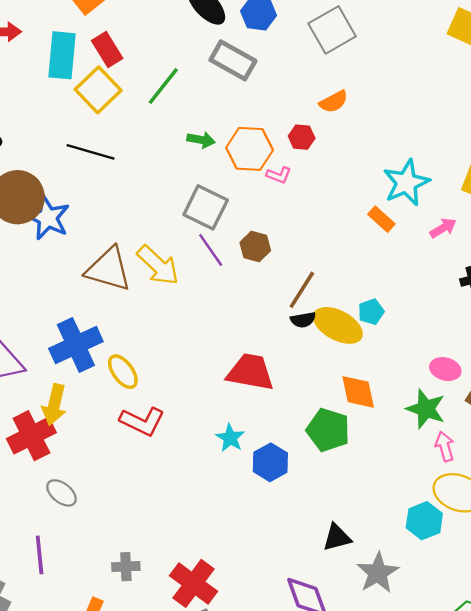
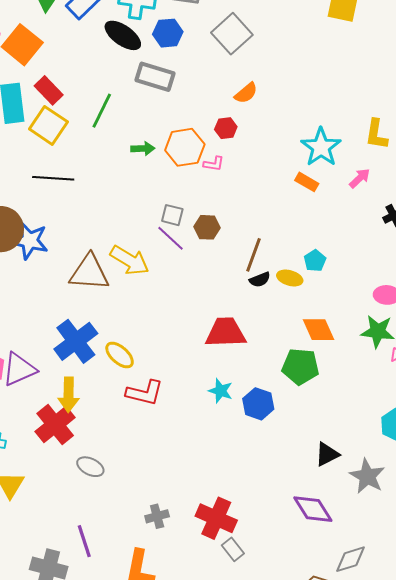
gray square: (206, 207) -> (172, 215), moved, size x0.6
yellow ellipse: (338, 325) -> (290, 278), size x0.6
purple line: (40, 555) -> (84, 541), moved

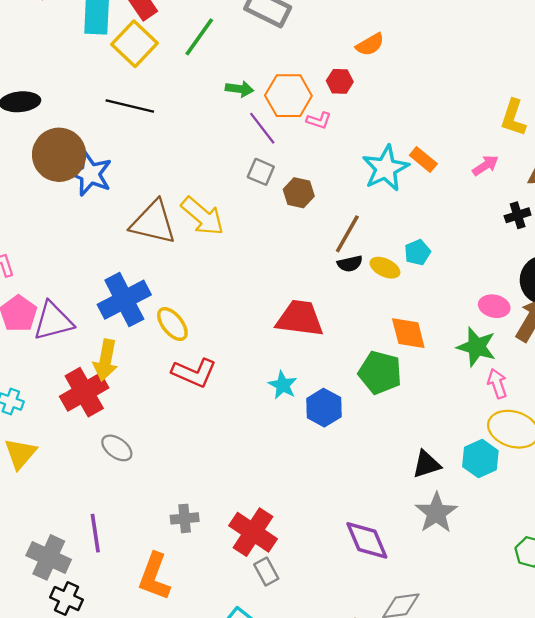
cyan star: (321, 147) -> (386, 168), moved
purple line: (171, 238) -> (262, 128), moved
black triangle: (327, 454) -> (426, 464), moved

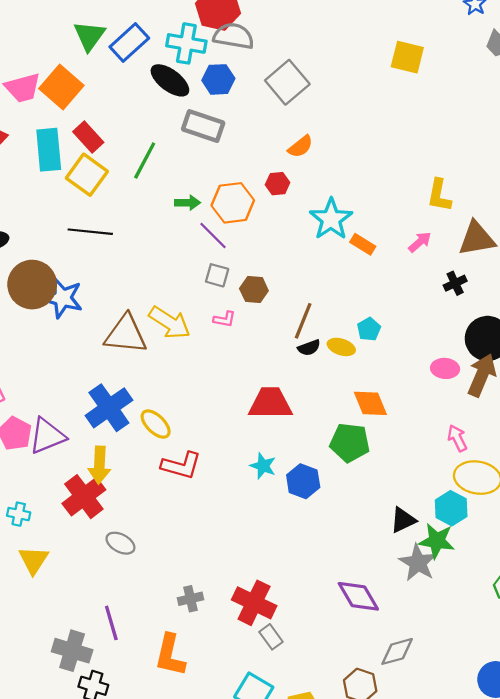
pink L-shape: (319, 120) -> (224, 319), moved
cyan star: (386, 168) -> (331, 219), moved
green star: (477, 347) -> (437, 541), moved

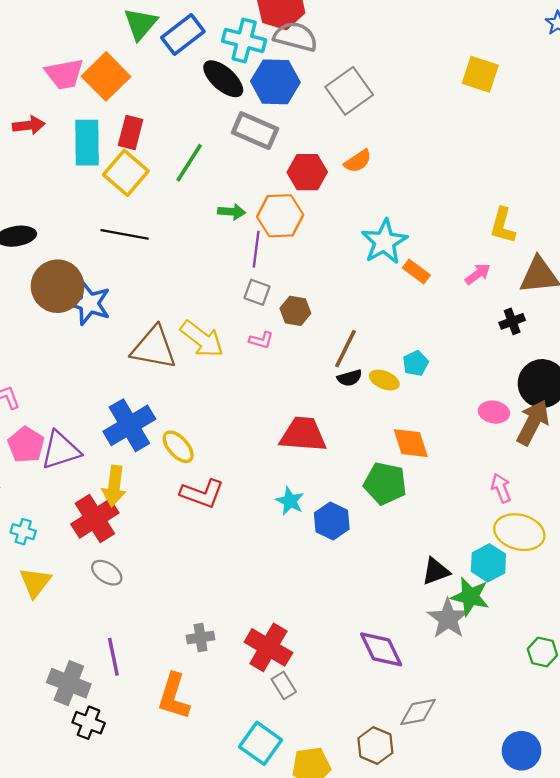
blue hexagon: (218, 79) -> (275, 82), size x1.4
red rectangle: (88, 137) -> (131, 133), turned 52
red hexagon: (278, 184) -> (307, 172), moved, size x1.5
purple line: (213, 236) -> (256, 249), turned 48
gray ellipse: (120, 543) -> (107, 573), moved

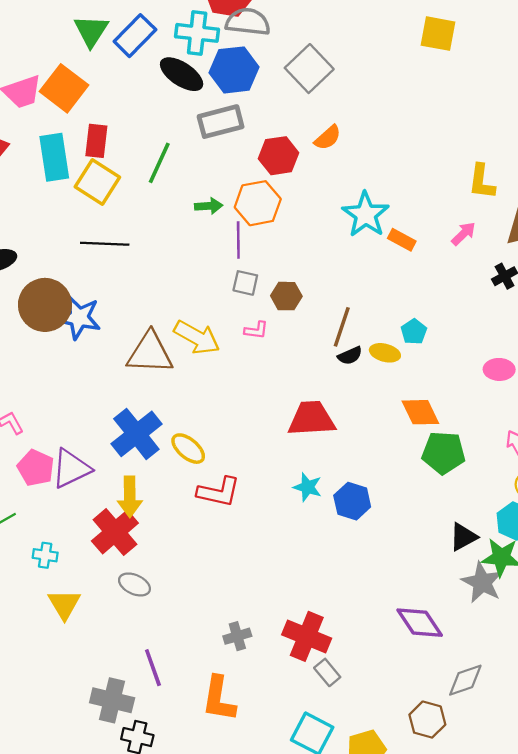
gray rectangle: (255, 131) -> (221, 122), turned -30
green pentagon: (385, 483) -> (444, 453), moved

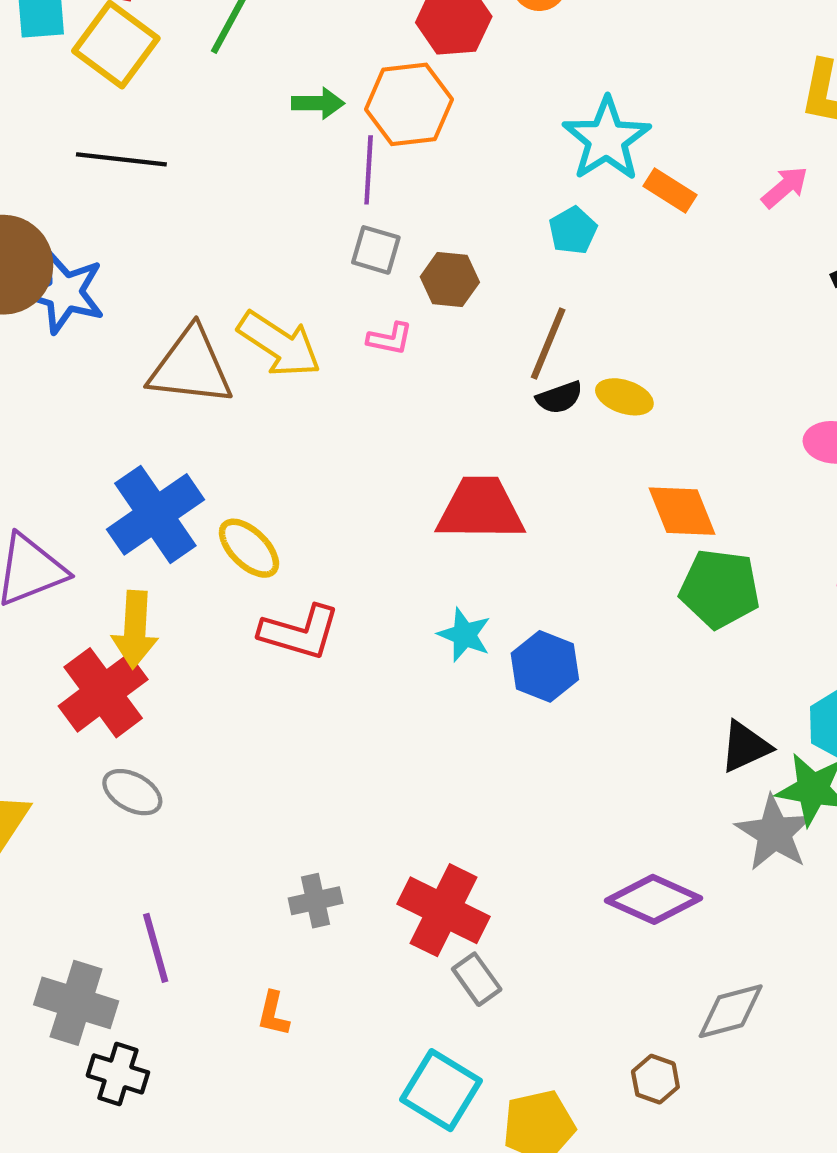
cyan pentagon: (414, 332) -> (573, 231), moved
purple diamond: (420, 623) -> (654, 899), turned -36
orange L-shape: (219, 699) -> (273, 1014), size x0.5
brown hexagon: (427, 720) -> (655, 1079), size x0.7

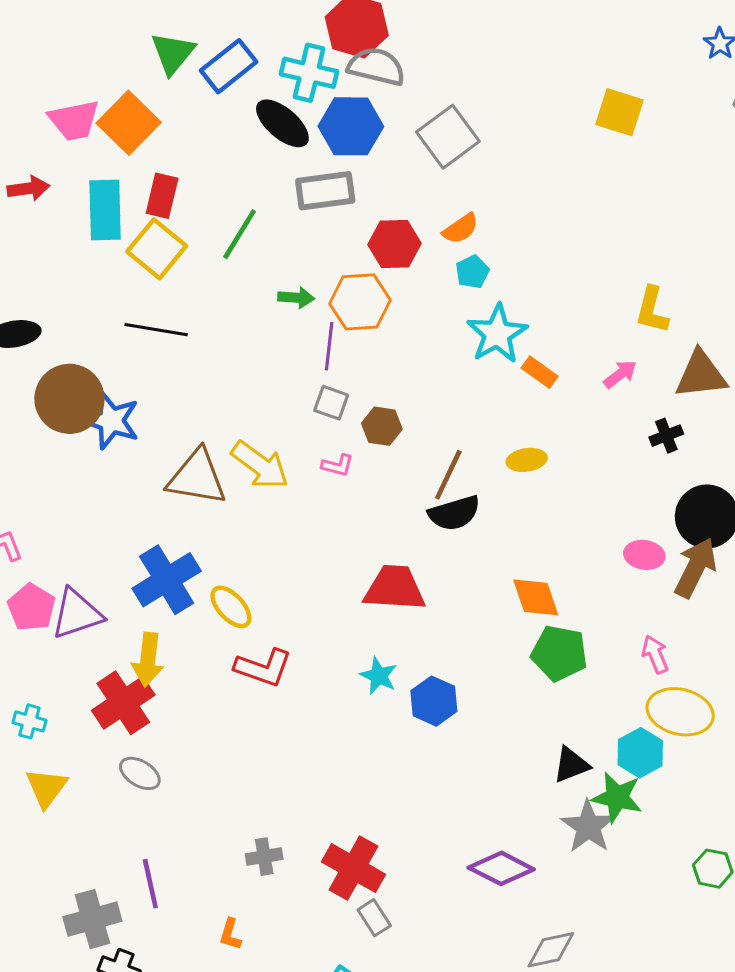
cyan pentagon: (573, 231) -> (472, 272), moved
yellow ellipse: (624, 397) -> (527, 460), moved, turned -30
black semicircle: (559, 398) -> (454, 513), size x1.6
gray cross: (76, 1003) -> (92, 919), turned -36

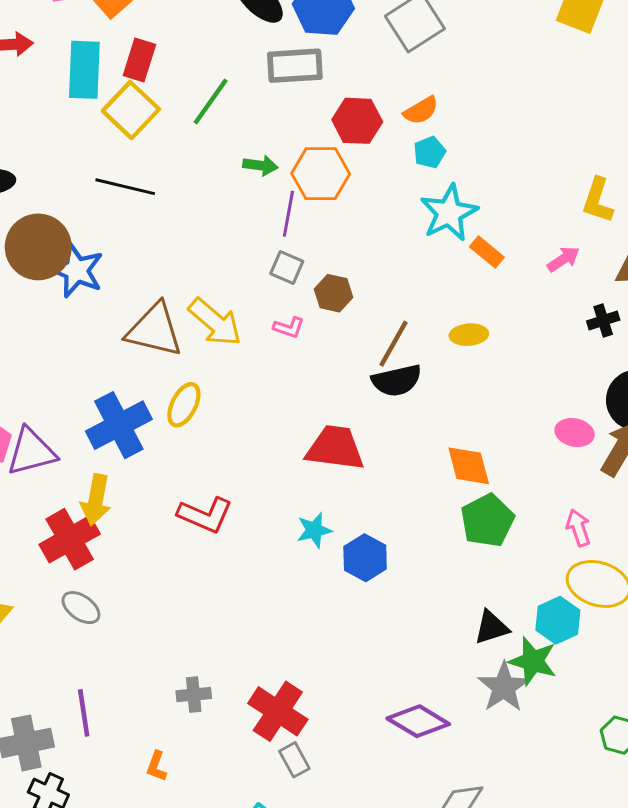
yellow ellipse: (231, 607) -> (184, 405), moved, turned 66
green pentagon: (559, 653) -> (487, 520), turned 30
cyan star: (379, 676) -> (314, 530), turned 30

